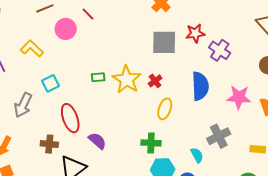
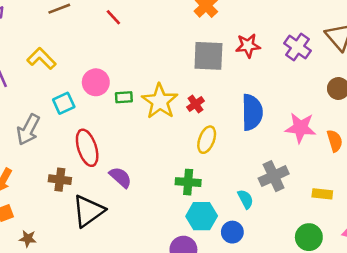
pink circle: (66, 29) -> (96, 82), moved
purple cross: (220, 50) -> (297, 47), moved

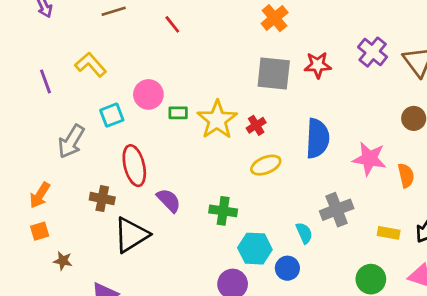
purple cross: (297, 47) -> (373, 52), moved
yellow ellipse: (207, 140) -> (266, 165), turned 44
green cross: (188, 182) -> (223, 211), moved

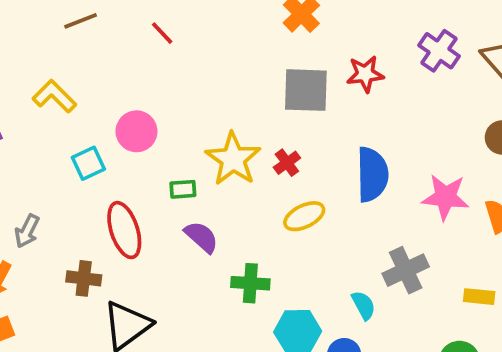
green rectangle: (178, 113) -> (183, 189), moved
gray arrow: (71, 141) -> (27, 231), moved, size x0.7
purple semicircle: (169, 200) -> (201, 237), moved

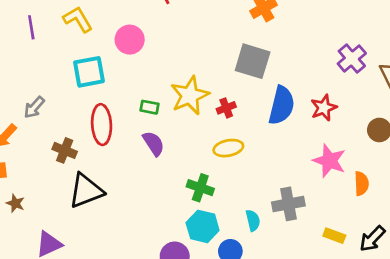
red star: (365, 74) -> (324, 108), moved, turned -30
pink circle: (136, 131) -> (130, 40), moved
cyan square: (88, 163) -> (89, 72), size x1.4
blue semicircle: (372, 174) -> (282, 105), moved
green cross: (250, 283) -> (200, 188), moved

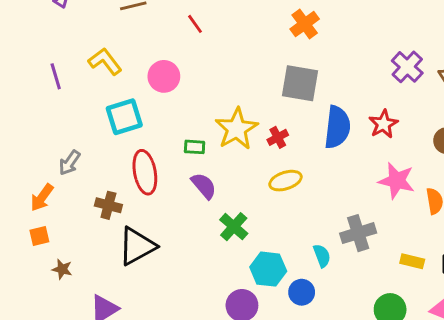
green cross: (200, 188) -> (234, 227), moved, turned 30

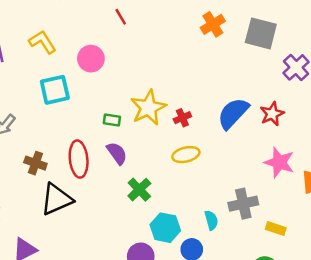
gray square: (300, 83) -> (261, 33), moved
blue semicircle: (337, 127) -> (233, 113), turned -148
red ellipse: (145, 172) -> (79, 159), moved
yellow rectangle: (412, 261) -> (276, 229), moved

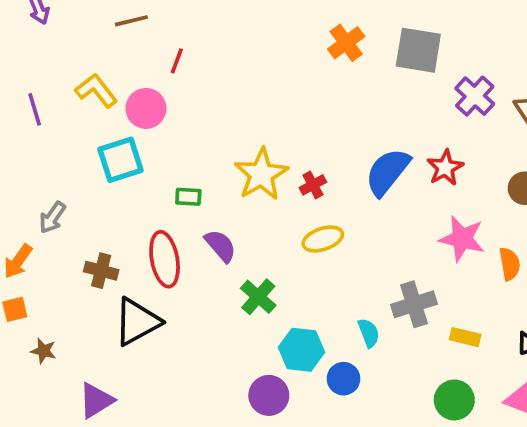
red line: (121, 17) -> (177, 61), moved, turned 56
pink circle: (91, 59) -> (146, 108), moved
green rectangle: (112, 120) -> (188, 197), moved

